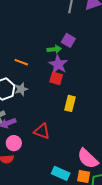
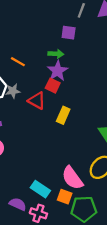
purple square: (68, 40) -> (69, 33), moved, turned -32
red triangle: (42, 131) -> (37, 101), moved

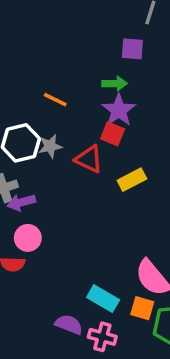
yellow rectangle: (63, 115) -> (132, 180), turned 42

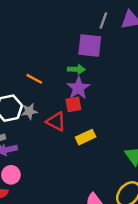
purple square: (132, 49) -> (90, 45), size x1.5
red square: (113, 134) -> (73, 104), turned -35

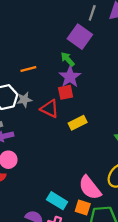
purple square: (90, 45) -> (80, 37), turned 30
green arrow: (76, 69) -> (68, 59), turned -133
orange line: (34, 79) -> (28, 69), turned -42

